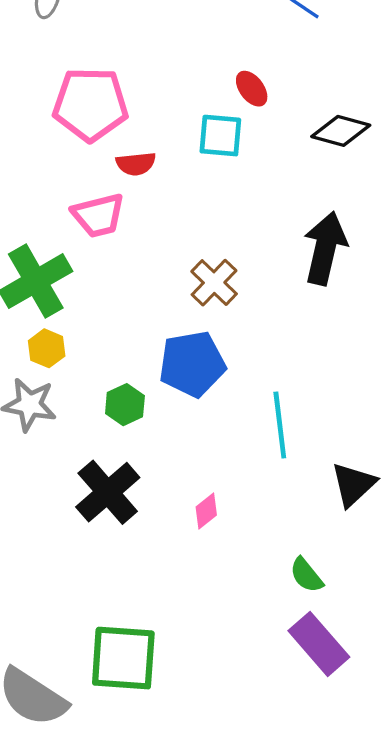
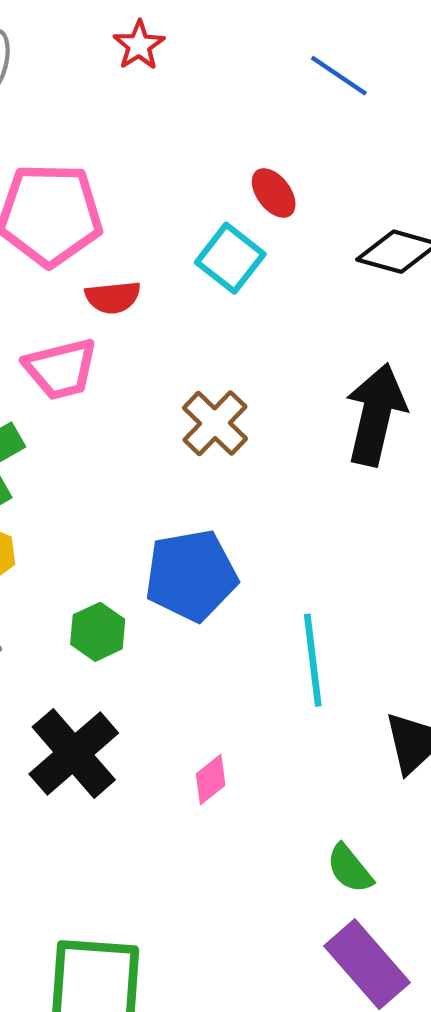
cyan square: (220, 136) -> (230, 258), turned 33
brown cross: (214, 283) -> (215, 423), moved

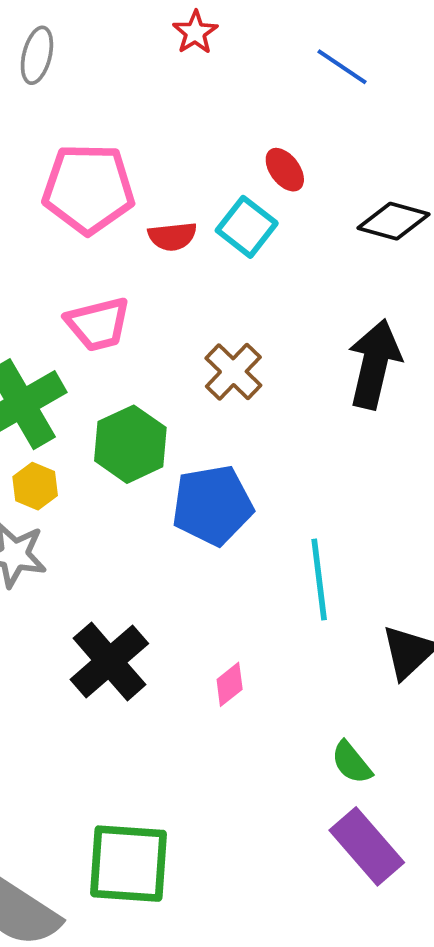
red star: (139, 45) -> (195, 32), moved
red semicircle: (113, 297) -> (172, 236), moved
green hexagon: (98, 632) -> (130, 444), moved, size x1.5

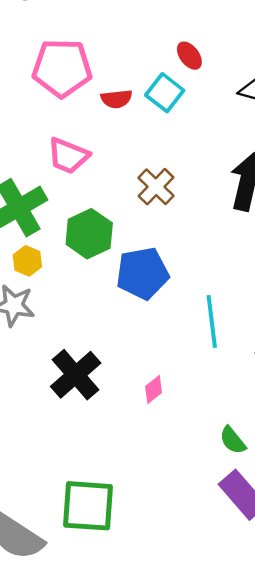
pink trapezoid: (98, 324) -> (68, 156), turned 36

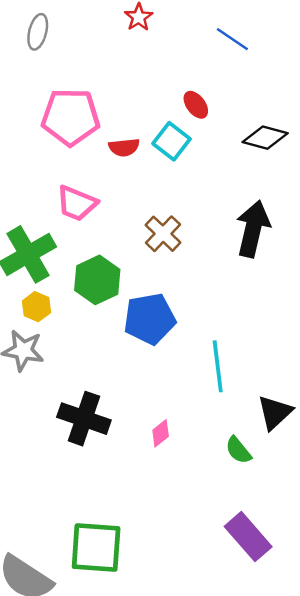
black cross: (76, 375) -> (84, 419), turned -30
green semicircle: (233, 440) -> (238, 450), moved

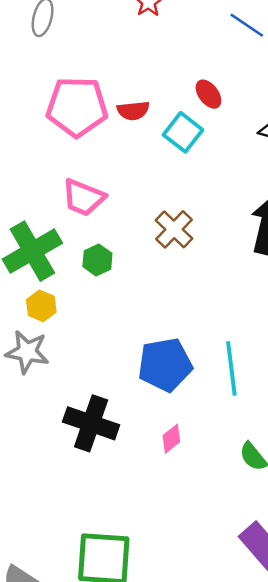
red semicircle: (124, 147) -> (133, 111), moved
green hexagon: (97, 280) -> (97, 260), moved, size x0.6
blue pentagon: (150, 319) -> (165, 365), moved

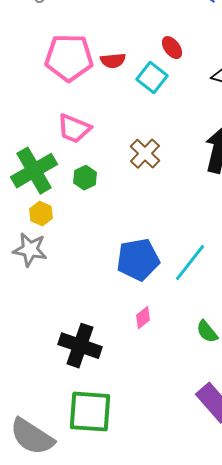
cyan line: (231, 368) -> (190, 263), turned 45
black cross: (91, 423) -> (80, 346), moved

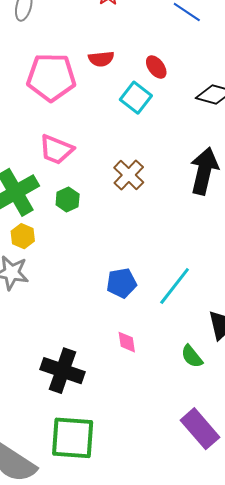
red semicircle: (113, 61) -> (101, 59), moved
blue pentagon: (138, 260) -> (122, 283), size x0.7
pink diamond: (143, 318) -> (127, 342), turned -60

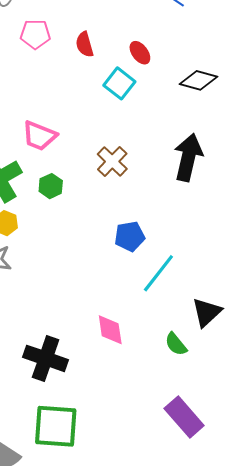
red semicircle: (101, 59) -> (85, 44), turned 80
pink pentagon: (51, 77) -> (35, 34), moved, size x0.6
blue pentagon: (122, 283) -> (130, 236), moved
pink diamond: (127, 342) -> (110, 330), size x1.4

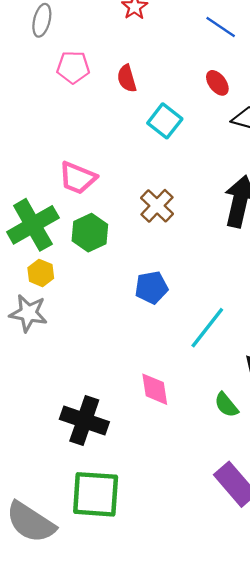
red ellipse: (140, 53) -> (217, 83), moved
green hexagon: (51, 186) -> (90, 233), size x1.4
blue pentagon: (130, 236) -> (151, 287), moved

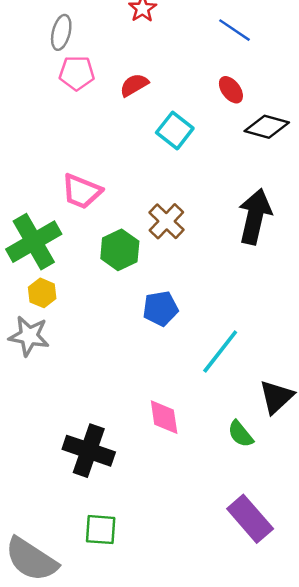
gray ellipse: (42, 20) -> (61, 32), moved
red semicircle: (127, 78) -> (134, 85), turned 76
green hexagon: (90, 233) -> (120, 250), moved
green square: (96, 494) -> (101, 530), size x0.6

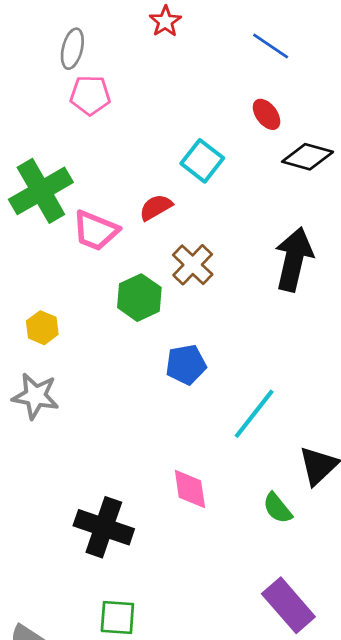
red semicircle: (134, 85) -> (156, 207), moved
green cross: (34, 242) -> (41, 191), moved
yellow hexagon: (42, 293) -> (42, 328), moved

